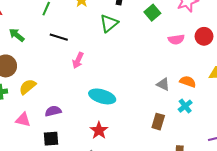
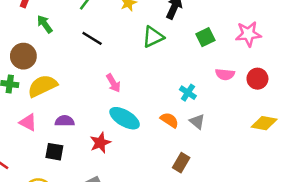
pink arrow: (78, 60) -> (113, 83), moved, turned -70
orange semicircle: (188, 82) -> (169, 120), moved
yellow semicircle: (28, 87) -> (42, 86), size x1.4
cyan cross: (185, 106) -> (188, 93), moved, turned -32
red star: (99, 130) -> (100, 143), moved

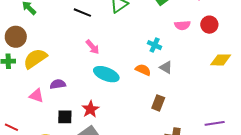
black line: (92, 38) -> (82, 13), moved
pink triangle: (28, 122) -> (36, 96), moved
red star: (100, 143) -> (90, 109), moved
black square: (54, 152) -> (65, 117), moved

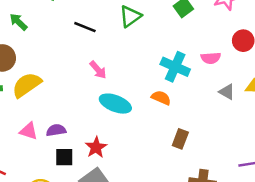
pink semicircle: (182, 25) -> (211, 58), moved
cyan cross: (155, 45) -> (175, 67), size x1.6
gray triangle: (166, 67) -> (227, 92), moved
purple semicircle: (58, 84) -> (56, 130), moved

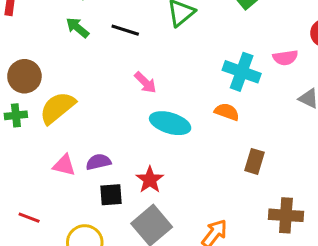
green arrow: (18, 22) -> (77, 28), moved

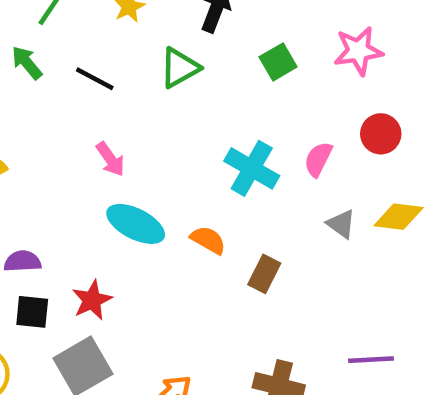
pink semicircle: (285, 58) -> (318, 159), turned 115
orange semicircle: (227, 112) -> (208, 240), moved
brown rectangle: (255, 161) -> (264, 274), moved

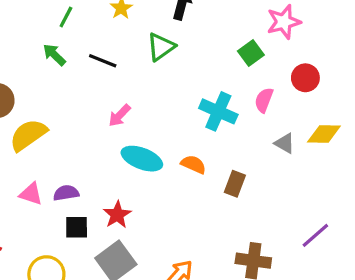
green square: (278, 62) -> (251, 53), moved
pink arrow: (110, 159) -> (120, 115), turned 85
purple line: (371, 360) -> (315, 235), turned -32

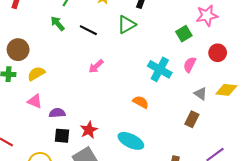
yellow semicircle: (28, 135) -> (36, 74), size x0.7
cyan ellipse: (142, 159) -> (131, 141), moved
brown rectangle: (235, 184) -> (192, 119), moved
pink triangle: (31, 194) -> (35, 101), moved

